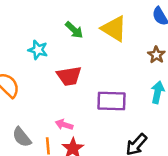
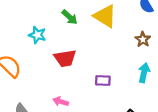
purple rectangle: (111, 101) -> (103, 80), size x0.6

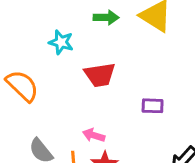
green arrow: (70, 17) -> (106, 17), turned -42

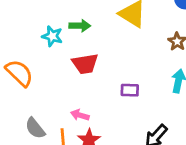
green arrow: (106, 17) -> (80, 26), moved

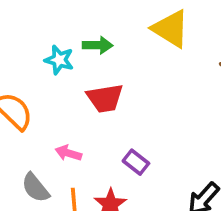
purple rectangle: (130, 90) -> (136, 162), moved, turned 36
pink arrow: (80, 115) -> (68, 153), moved

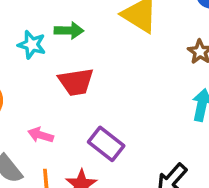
purple rectangle: (136, 162) -> (106, 144), size x1.4

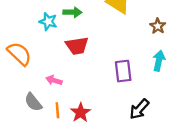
purple rectangle: (106, 144) -> (123, 71), moved, turned 45

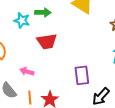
purple rectangle: (123, 71) -> (82, 75), moved

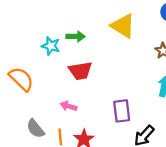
pink arrow: (27, 71) -> (69, 106), moved

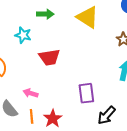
green arrow: (76, 36) -> (45, 14), moved
pink arrow: (69, 106) -> (31, 93), moved

